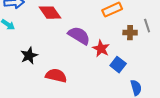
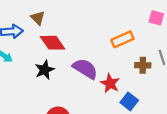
black star: (29, 56) -> (45, 70), moved

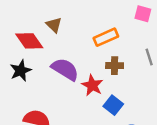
brown triangle: (38, 18) -> (54, 25), moved
brown cross: (143, 65) -> (115, 66), moved

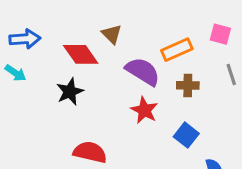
pink square: (143, 14) -> (220, 34), moved
purple semicircle: (65, 69) -> (143, 71), moved
red star: (92, 85) -> (144, 110), moved

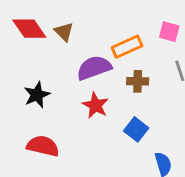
red diamond: (81, 54) -> (29, 29), moved
purple semicircle: (143, 71) -> (94, 68), turned -52
black star: (70, 92) -> (37, 95), moved

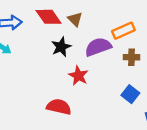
black star: (37, 95) -> (61, 47), moved
red star: (95, 105) -> (78, 76), moved

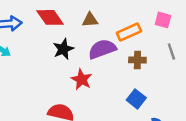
brown triangle: (75, 19) -> (90, 20), moved, turned -49

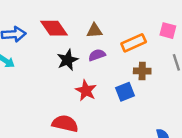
purple semicircle: (102, 49) -> (97, 55), moved, size x0.6
blue square: (136, 99) -> (125, 92), moved, turned 30

